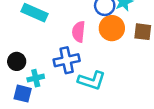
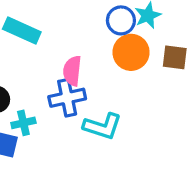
pink semicircle: (79, 32) -> (72, 71), moved

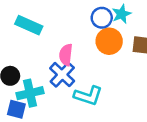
blue cross: (67, 98) -> (62, 75), turned -35
cyan cross: (23, 123) -> (30, 93), size x1.5

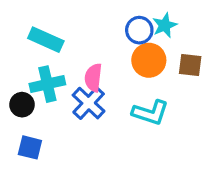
cyan cross: (30, 93) -> (47, 84), moved
cyan L-shape: (88, 96) -> (150, 113), moved

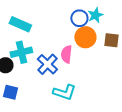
pink semicircle: (93, 78) -> (66, 54), moved
cyan L-shape: (150, 113) -> (64, 92), moved

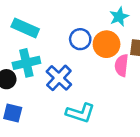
blue circle: (79, 18) -> (80, 39), moved
pink semicircle: (66, 54) -> (122, 65), moved

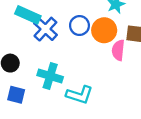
cyan cross: (26, 63) -> (50, 76), moved, turned 30
blue cross: (59, 78) -> (45, 29), moved

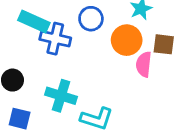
blue circle: (79, 26) -> (91, 19), moved
blue cross: (45, 29) -> (55, 39), turned -30

